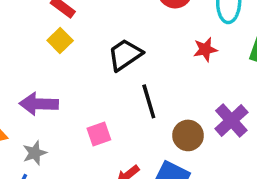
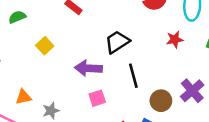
yellow square: (60, 40) -> (45, 46), moved
purple arrow: (39, 104) -> (88, 68), moved

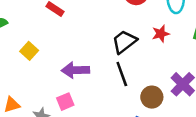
black trapezoid: (117, 42) -> (124, 42), moved
pink square: (97, 98) -> (65, 102), moved

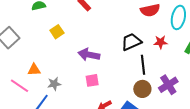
black line: (122, 74) -> (143, 65), moved
pink square: (65, 102) -> (92, 80), moved

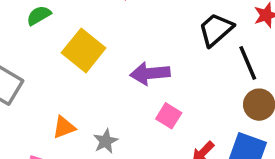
yellow square: (57, 32) -> (84, 50), size x1.6
pink square: (92, 80) -> (169, 116), turned -32

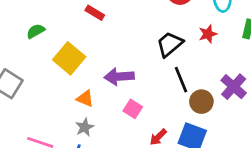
black line: (248, 63) -> (181, 80), moved
orange triangle: (64, 127) -> (85, 99), moved, turned 42

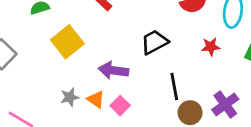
black trapezoid: (170, 44) -> (154, 42), moved
orange triangle: (85, 99) -> (96, 99), moved
gray star: (85, 127) -> (70, 97), moved

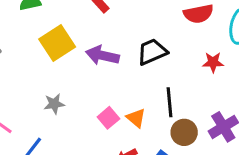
purple arrow: (113, 70) -> (102, 55), moved
orange triangle: (96, 99) -> (136, 118), moved

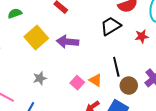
black trapezoid: (152, 52) -> (111, 26), moved

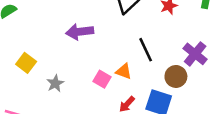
yellow square: (36, 38) -> (26, 63), moved, size x0.7
brown circle: (129, 86) -> (176, 76), moved

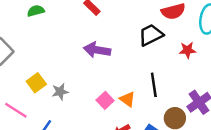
yellow square: (26, 63) -> (36, 83), moved

